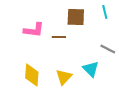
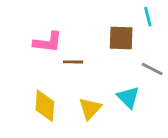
brown square: (76, 17) -> (121, 38), moved
brown line: (59, 37) -> (73, 62), moved

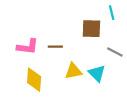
pink L-shape: (48, 42) -> (28, 47), moved
yellow triangle: (90, 109) -> (73, 71), moved, turned 36

